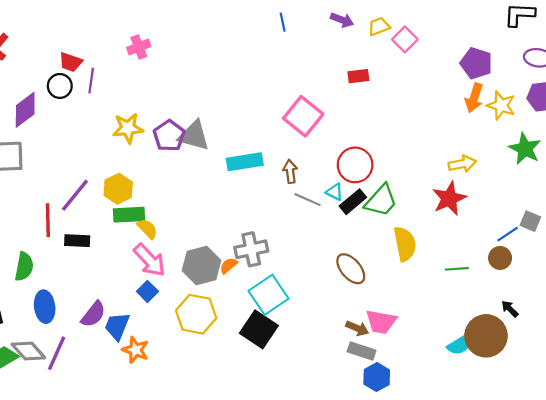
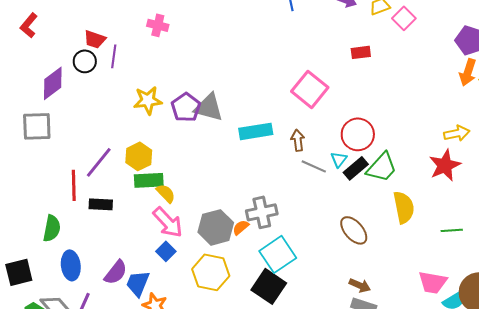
pink cross: (139, 47) -> (158, 25), turned 35
cyan triangle: (335, 192) -> (339, 159), turned 42
pink trapezoid: (381, 322) -> (433, 282), moved

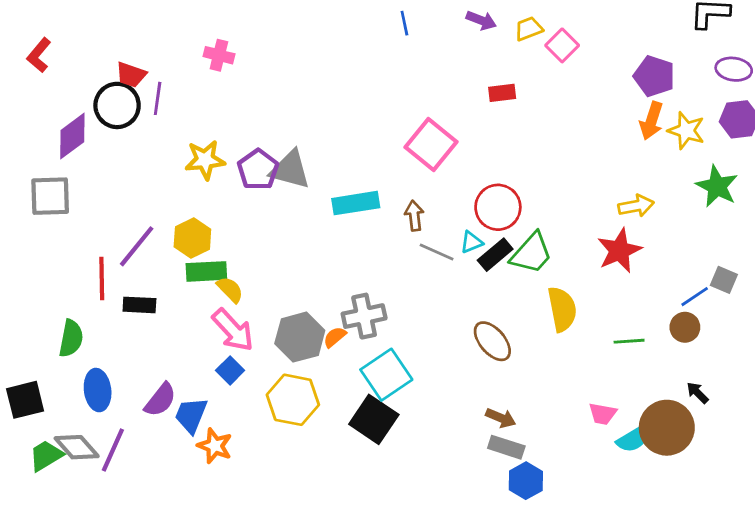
black circle: (85, 61) -> (117, 105), size x1.4
cyan triangle: (339, 159) -> (471, 242), turned 30
pink trapezoid: (433, 282) -> (603, 414), size x0.7

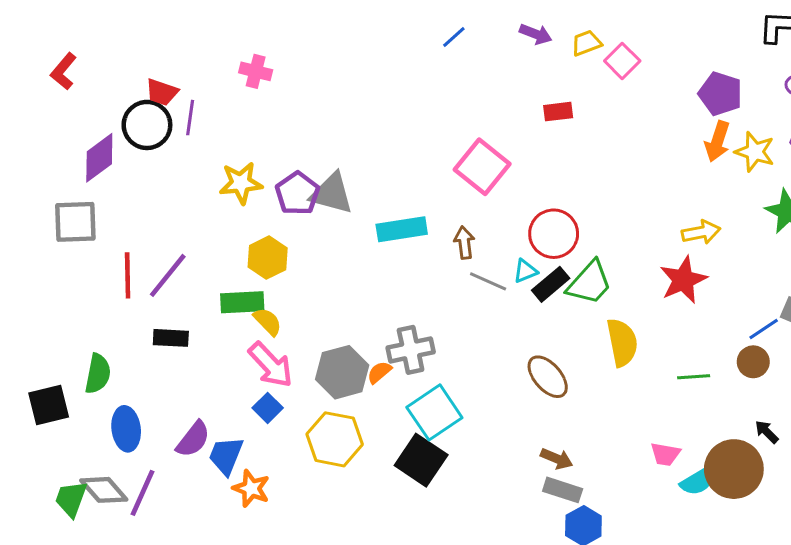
blue line: (404, 23) -> (454, 37), turned 60
yellow hexagon: (192, 238) -> (268, 258), moved
red line: (102, 278) -> (128, 275), moved
black square: (25, 400) -> (49, 405), moved
green trapezoid: (46, 456) -> (71, 499), turned -39

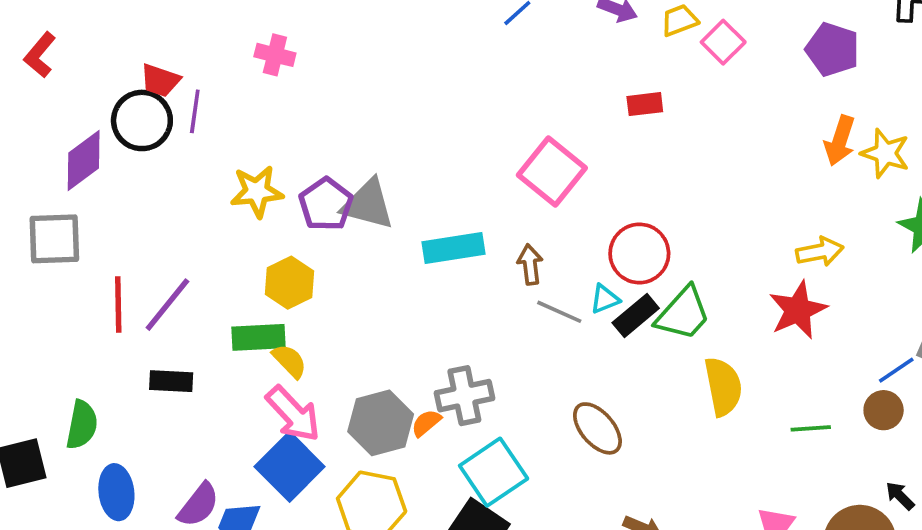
purple pentagon: (720, 94) -> (833, 49), moved
brown ellipse: (548, 377) -> (597, 428), moved
blue square: (268, 408) -> (290, 467), size x1.8

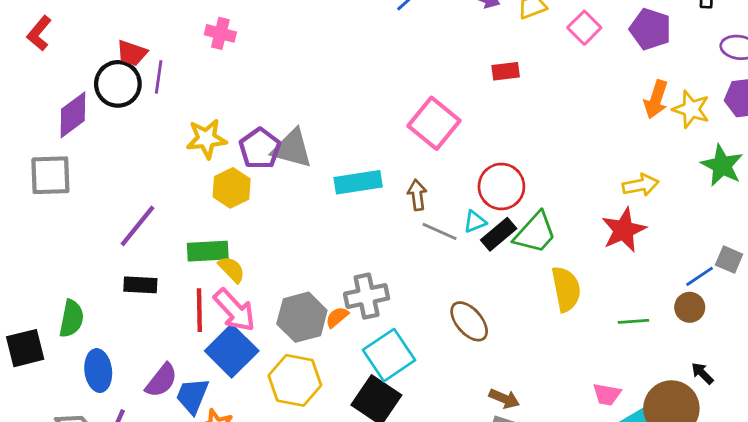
pink square: (723, 42) -> (584, 28), moved
yellow hexagon: (290, 283) -> (232, 188), moved
red line: (118, 305) -> (199, 310), moved

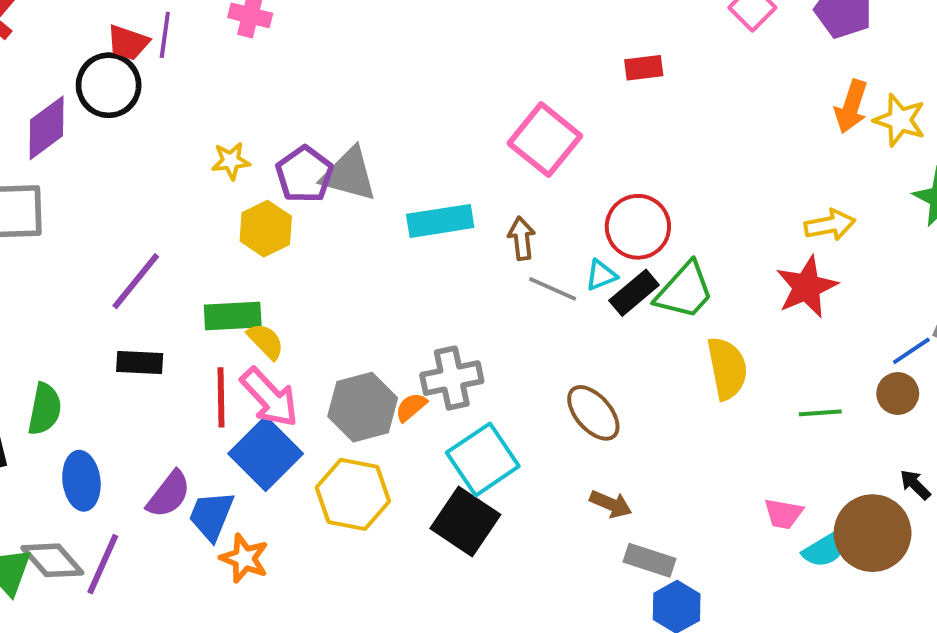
purple line: (159, 77) -> (165, 35), moved
yellow star: (206, 139) -> (231, 161), size x0.7
brown arrow: (504, 399) -> (611, 504), moved

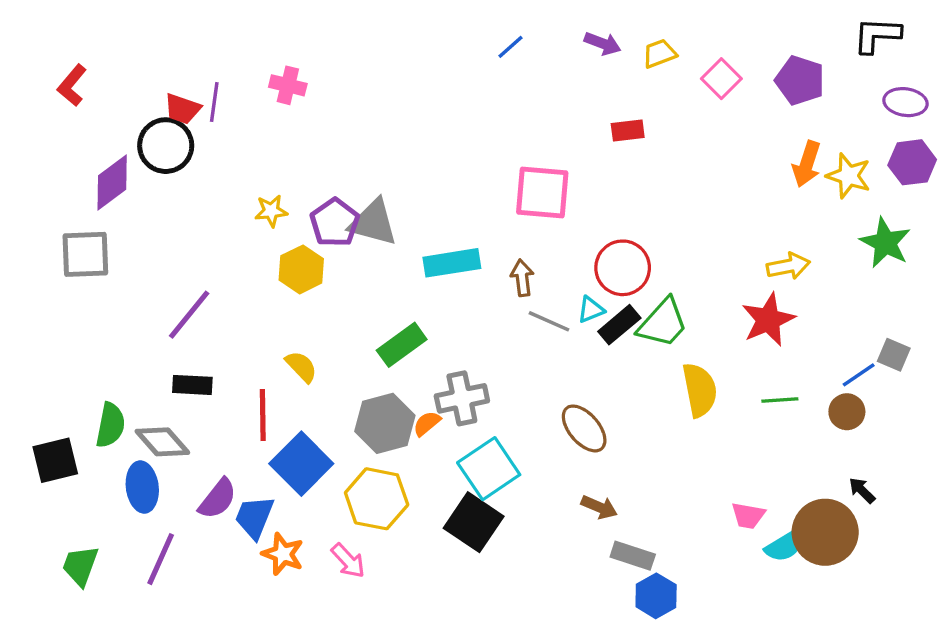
pink square: (545, 140) -> (542, 192), turned -34
green rectangle: (233, 316) -> (402, 345), moved, turned -33
pink arrow: (270, 397) -> (348, 561), moved, size x0.7
green line: (820, 413) -> (780, 400), moved
gray diamond: (52, 560) -> (162, 442), moved

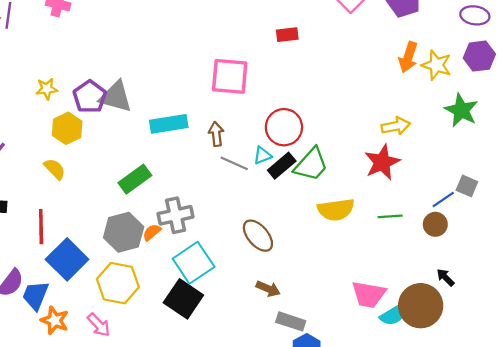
yellow semicircle: (301, 367) -> (55, 169), moved
yellow semicircle: (700, 390) -> (336, 210), turned 93
pink trapezoid: (748, 515) -> (369, 294), size x1.5

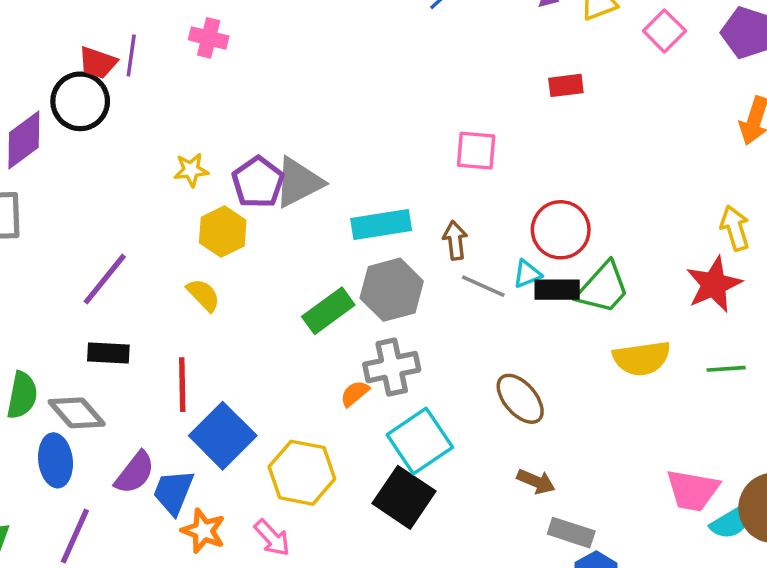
pink square: (230, 76) -> (476, 151), size x0.7
gray triangle: (116, 97) -> (298, 182), turned -42
yellow arrow: (396, 126) -> (735, 228), turned -96
black rectangle: (282, 166) -> (557, 290), turned 40
gray hexagon: (124, 232) -> (392, 290), moved

